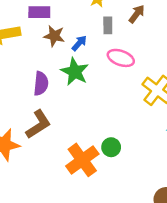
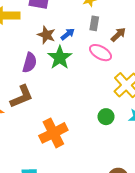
brown arrow: (137, 14) -> (118, 35), moved
brown star: (54, 36) -> (46, 35), moved
green circle: (111, 147) -> (106, 117), moved

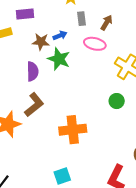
blue arrow: (68, 34) -> (60, 35), turned 32
orange cross: (53, 133) -> (73, 130), turned 36

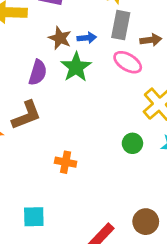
gray rectangle: (82, 19) -> (121, 25), size x1.5
brown arrow: (107, 23) -> (151, 40), turned 35
orange cross: (73, 130) -> (66, 162), size x0.6

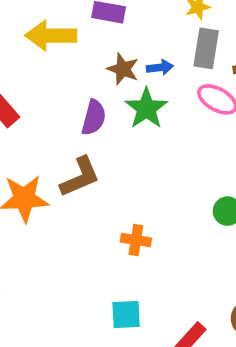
cyan square: (34, 217) -> (126, 315), moved

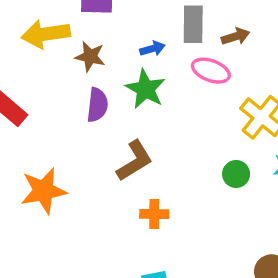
brown star: (123, 69) -> (90, 56), moved
brown L-shape: (80, 177) -> (135, 161), moved

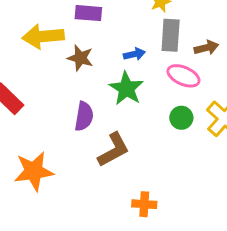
purple semicircle: (97, 105) -> (84, 116), moved
green circle: (236, 174) -> (181, 118), moved
orange cross: (154, 214) -> (144, 204), moved

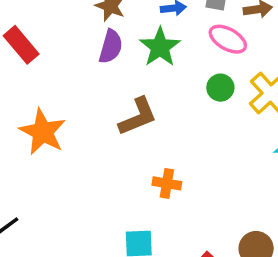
purple semicircle: (84, 116) -> (111, 47), moved
orange star: (34, 171) -> (43, 132), turned 30

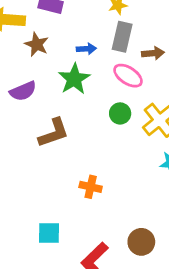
purple semicircle: (111, 47) -> (23, 91), moved, turned 48
orange cross: (167, 183) -> (91, 187), moved

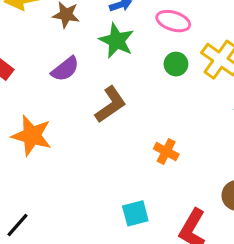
orange cross: (91, 187) -> (166, 152), turned 30

